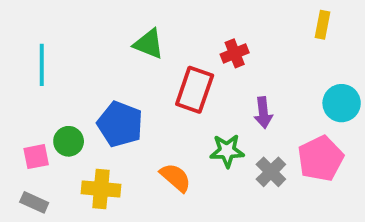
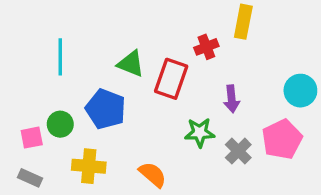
yellow rectangle: (322, 25) -> (243, 22), moved, size x1.4
green triangle: (149, 44) -> (131, 64), moved
cyan line: (42, 65) -> (60, 57), moved
orange semicircle: (175, 178) -> (153, 175), moved

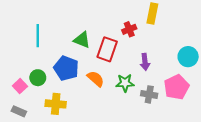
pink square: (32, 138) -> (20, 86), turned -32
gray cross: (238, 151) -> (149, 94), turned -35
orange semicircle: (153, 175) -> (96, 79), moved

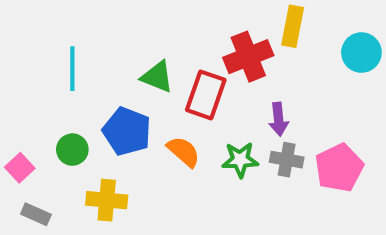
red cross: (129, 29) -> (248, 57), size x1.6
cyan circle: (188, 57) -> (361, 53), moved
pink square: (20, 86) -> (20, 168), moved
gray cross: (149, 94) -> (287, 160), moved

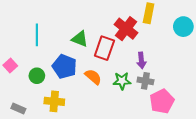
red cross: (248, 57) -> (126, 29), turned -30
pink square: (20, 168) -> (10, 66), moved
pink pentagon: (339, 168) -> (162, 101), moved

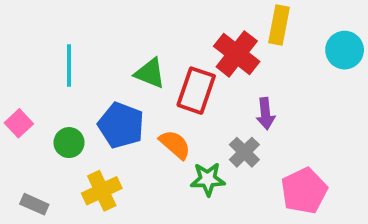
green star: (122, 81) -> (208, 179), moved
gray cross: (145, 81) -> (244, 152), moved, turned 35
yellow cross: (54, 101) -> (102, 191), turned -30

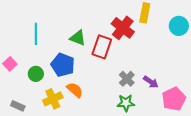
purple arrow: (266, 114) -> (151, 82), moved, turned -49
orange semicircle: (175, 144) -> (75, 90), moved
green star: (208, 179) -> (126, 103), moved
pink pentagon: (304, 191) -> (174, 99), moved

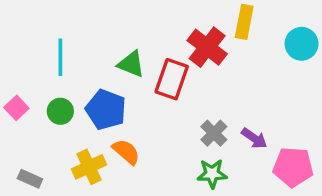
green circle: (36, 74) -> (60, 111), moved
pink pentagon: (174, 99) -> (293, 167), turned 30

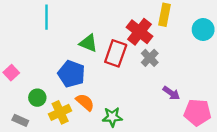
cyan line: (60, 57) -> (46, 17), moved
green circle: (60, 111) -> (37, 98), moved
gray cross: (214, 133) -> (150, 58), moved
green star: (212, 174) -> (112, 117), moved

